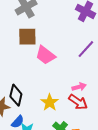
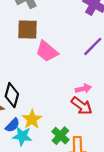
yellow star: (50, 102) -> (32, 119), moved

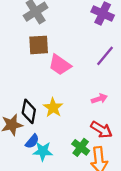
red arrow: (82, 106) -> (101, 130), moved
yellow star: (32, 119) -> (53, 108), moved

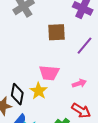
brown square: (39, 45) -> (57, 32), moved
pink trapezoid: (60, 65) -> (49, 73), moved, turned -30

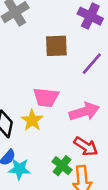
pink arrow: (79, 83) -> (84, 112), size x1.6

